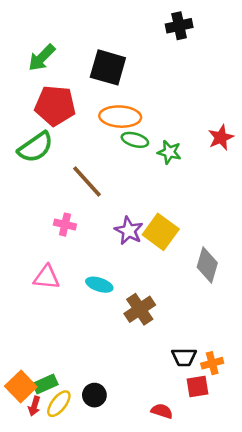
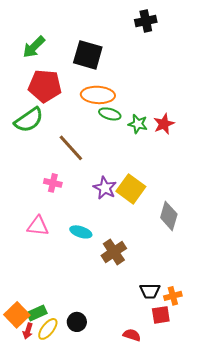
red star: (221, 137) -> (164, 124), moved

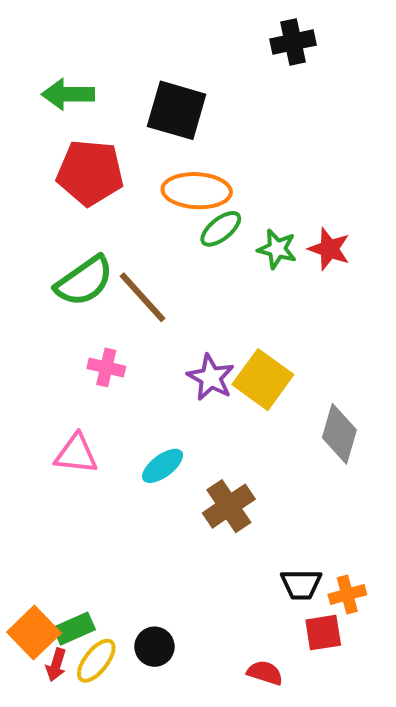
green arrow: (34, 47) -> (68, 94), turned 45
green ellipse: (110, 114) -> (221, 229), turned -55
green semicircle: (29, 120) -> (84, 281), moved
red star: (164, 124) -> (329, 249), turned -30
cyan ellipse: (81, 232) -> (163, 466), turned -55

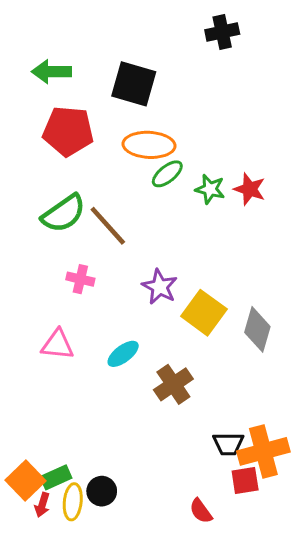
yellow square: (263, 380) -> (204, 313), moved
orange cross: (347, 594) -> (263, 451), size x1.8
black circle: (154, 647) -> (102, 491), moved
yellow ellipse: (96, 661) -> (73, 502), turned -32
red semicircle: (265, 673) -> (201, 511), turned -144

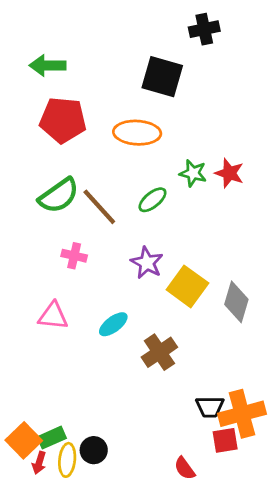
black square: (134, 84) -> (162, 77), moved
green ellipse: (167, 174) -> (152, 200), moved

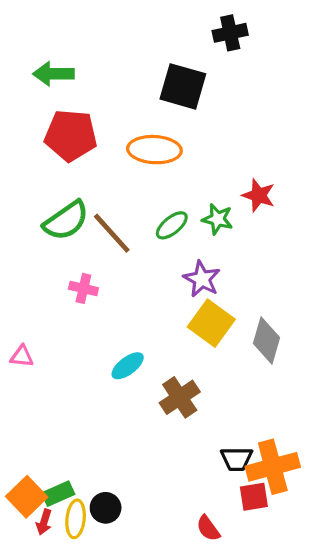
green star: (193, 173) -> (218, 219), moved
purple star: (147, 263) -> (202, 279), moved
pink triangle: (53, 316) -> (22, 356), moved, size x0.7

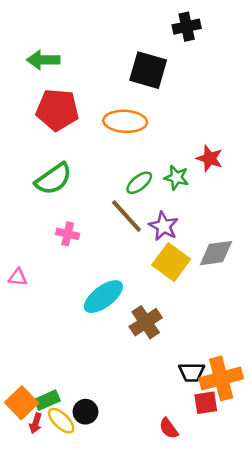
brown line: (112, 233) -> (126, 216), moved
gray diamond: (267, 341) -> (216, 253), moved, turned 66
pink triangle: (22, 356) -> (18, 277), moved
cyan ellipse: (128, 366) -> (103, 297), size x1.5
yellow ellipse: (76, 519) -> (61, 421), turned -52

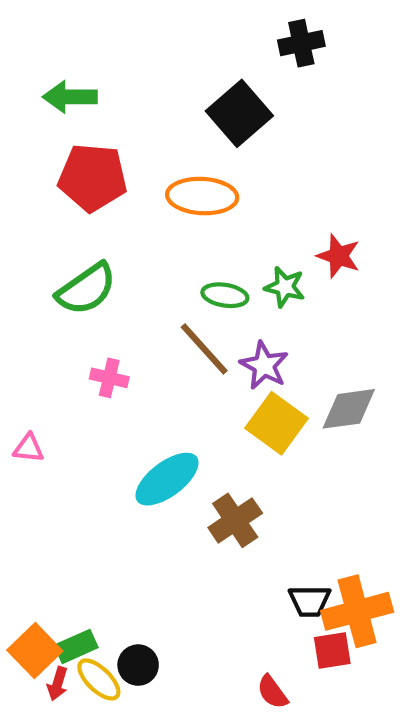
black square: (148, 70) -> (239, 113), turned 33
green ellipse: (139, 183) -> (225, 295), turned 48

